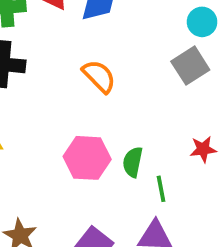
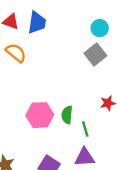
orange semicircle: (99, 76) -> (16, 53), moved

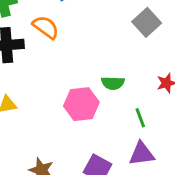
green semicircle: (67, 115) -> (113, 83), moved, turned -90

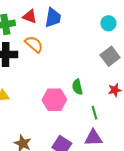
gray square: (147, 22) -> (110, 56), moved
green semicircle: (113, 83) -> (77, 87), turned 70

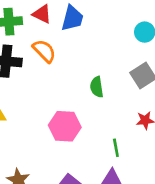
green semicircle: (77, 87) -> (97, 87), moved

